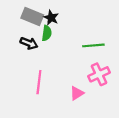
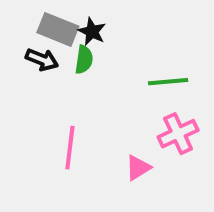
black arrow: (29, 43) -> (42, 60), moved

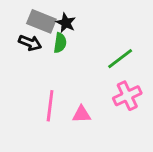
green line: (168, 82) -> (120, 59), turned -32
pink triangle: (138, 168) -> (81, 114), moved, turned 30

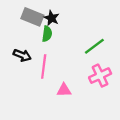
black arrow: (30, 43) -> (22, 55), moved
pink line: (50, 106) -> (44, 67), moved

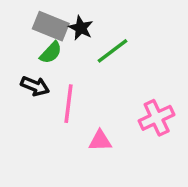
green semicircle: (47, 34) -> (51, 53), moved, turned 35
green line: (94, 46) -> (112, 51), moved

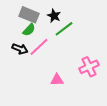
black star: (81, 28) -> (54, 16), moved
pink line: (68, 104) -> (39, 47), moved, turned 40

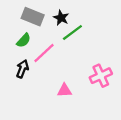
green semicircle: (29, 30) -> (24, 40), moved
black arrow: (20, 49) -> (22, 69), moved, turned -91

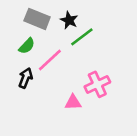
pink cross: (101, 76) -> (97, 84), moved

